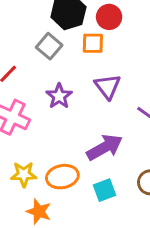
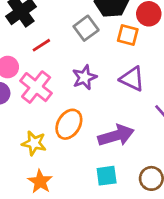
purple triangle: (108, 86) -> (132, 79), turned -40
orange ellipse: (62, 177) -> (69, 124), moved, turned -60

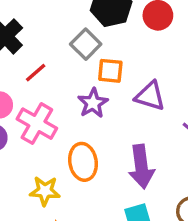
orange square: (128, 35) -> (110, 71), moved
orange ellipse: (69, 124) -> (83, 162), turned -32
purple arrow: (116, 136) -> (141, 167), turned 108

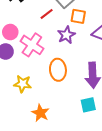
red line: (36, 73) -> (47, 14), moved
yellow star: (45, 191) -> (23, 84), moved

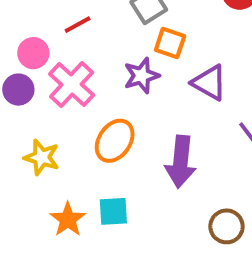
red line: (47, 14) -> (78, 25), moved
orange ellipse: (58, 70) -> (115, 141), turned 30
cyan square: (88, 105) -> (113, 211), moved

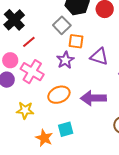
orange ellipse: (115, 141) -> (59, 95), turned 45
purple arrow: (181, 162) -> (93, 98), turned 95

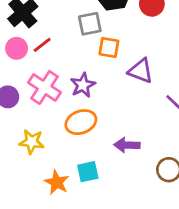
gray square: (62, 25) -> (90, 24), turned 30
pink circle: (10, 60) -> (17, 48), moved
purple star: (65, 60) -> (83, 85), moved
purple arrow: (93, 98) -> (127, 145), moved, size x0.7

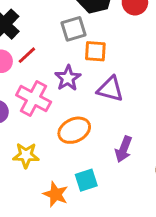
purple triangle: (141, 71) -> (110, 89), moved
purple star: (83, 85) -> (68, 78), moved
purple arrow: (127, 145) -> (124, 149), turned -65

